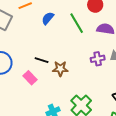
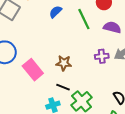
black line: (42, 60) -> (63, 87), moved
pink rectangle: (30, 78) -> (33, 70), size x1.5

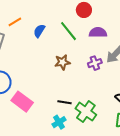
brown star: (64, 63) -> (62, 62), moved
pink rectangle: (33, 70) -> (22, 102), moved

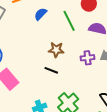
black line: (65, 102) -> (51, 70), moved

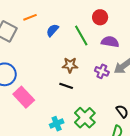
purple cross: (88, 58) -> (102, 71), turned 32

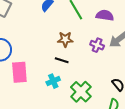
pink rectangle: (24, 97) -> (19, 72), turned 40
cyan cross: (57, 124) -> (53, 81), moved

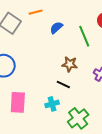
pink rectangle: (19, 72) -> (18, 102), moved

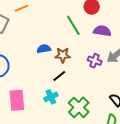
blue semicircle: (56, 28) -> (44, 49), moved, turned 40
black line: (63, 85) -> (59, 76), turned -56

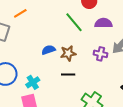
black line: (59, 76) -> (68, 74), turned 48
cyan cross: (51, 97) -> (33, 82), moved

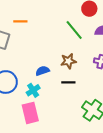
orange line: (20, 13) -> (20, 21), turned 32
blue semicircle: (49, 50) -> (42, 71), moved

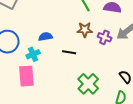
brown star: (68, 61) -> (85, 30), moved

